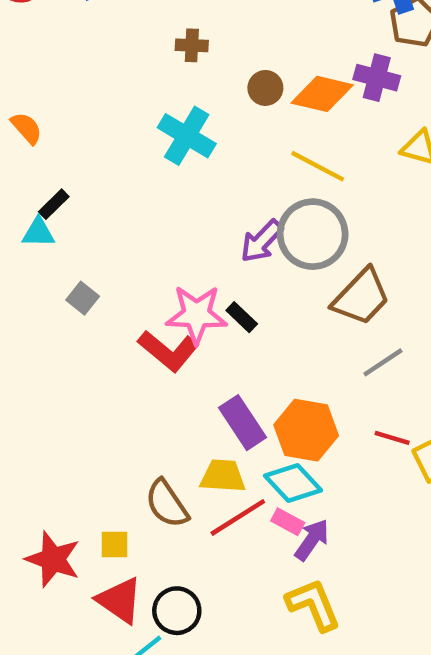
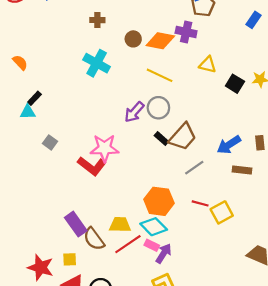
gray circle: (313, 234) -> (158, 108), size x0.7
black rectangle: (242, 317) -> (161, 139), moved
purple rectangle: (242, 423) -> (76, 224), moved

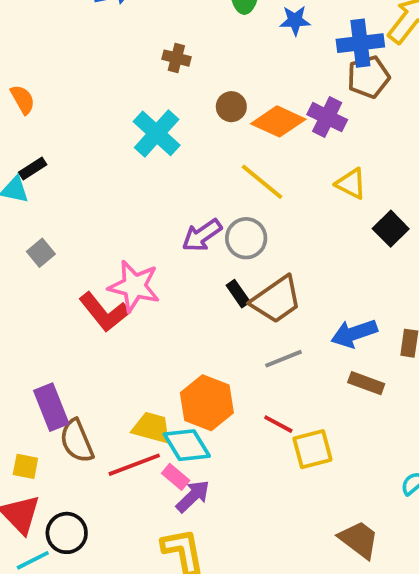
yellow trapezoid: (120, 225) -> (152, 428), moved

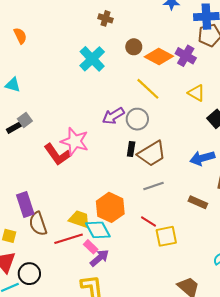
black rectangle: (33, 168) -> (14, 128), moved
black rectangle: (238, 294) -> (131, 149), turned 40
blue arrow: (354, 333) -> (202, 158), moved

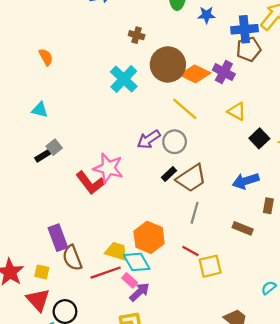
brown circle: (134, 47) -> (168, 64), size x2.0
black rectangle: (131, 149) -> (169, 174), turned 40
gray line: (154, 186) -> (195, 213), turned -54

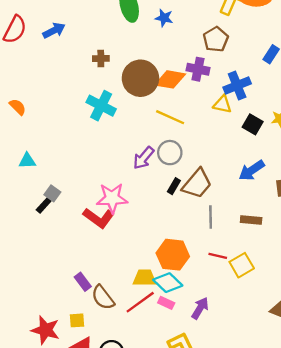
blue star: (206, 15) -> (164, 18), turned 30
blue cross: (244, 29) -> (237, 85), moved
brown rectangle: (243, 228) -> (251, 220), moved
purple rectangle: (58, 238) -> (83, 282), size x0.7
purple arrow: (139, 292) -> (200, 308), moved

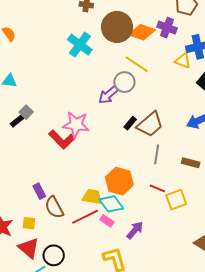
gray circle: (170, 153) -> (124, 82), moved

